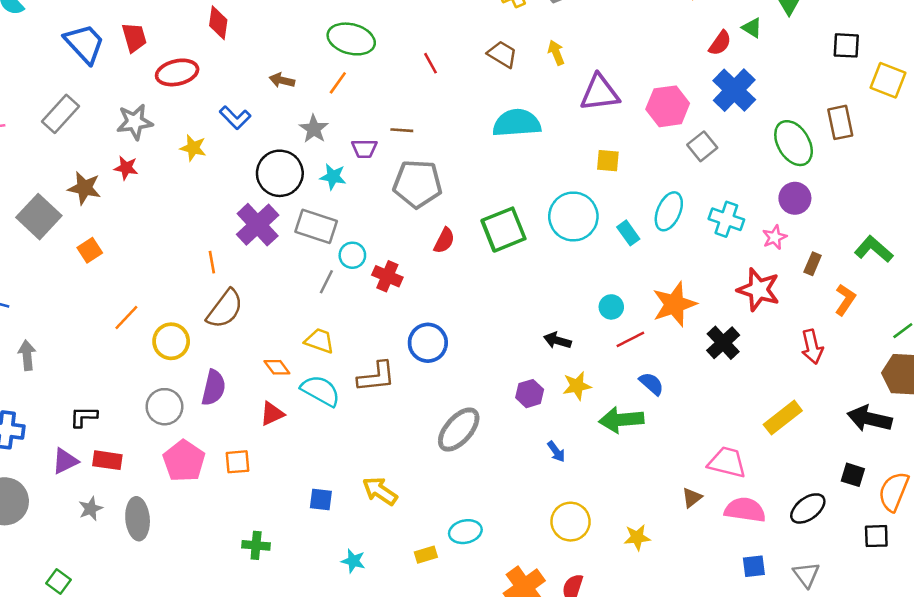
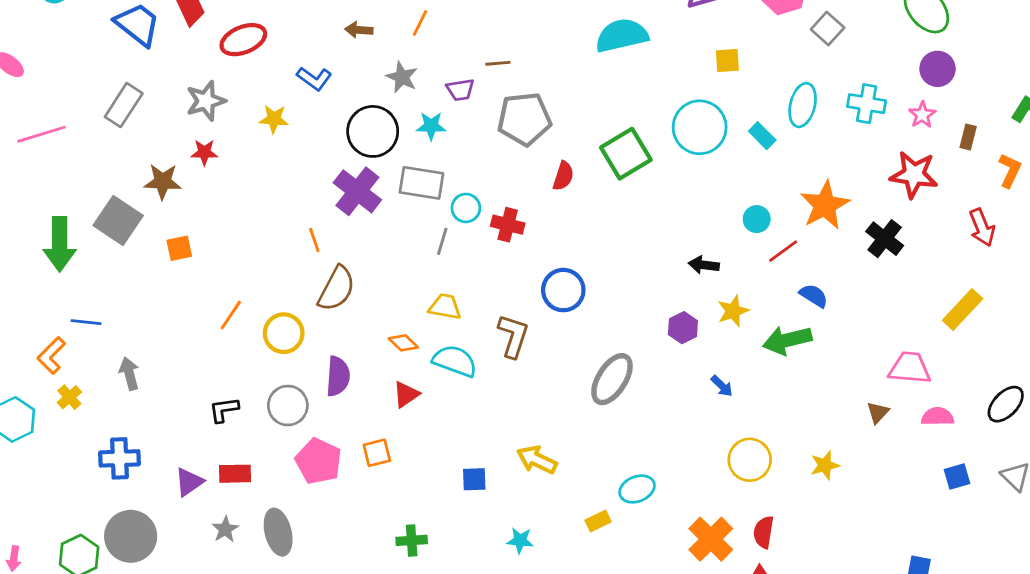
orange square: (90, 250) -> (179, 248), turned 30
brown L-shape: (376, 377) -> (513, 336), turned -57
black L-shape: (84, 417) -> (224, 410), moved
pink semicircle: (745, 510) -> (938, 417), size x0.7

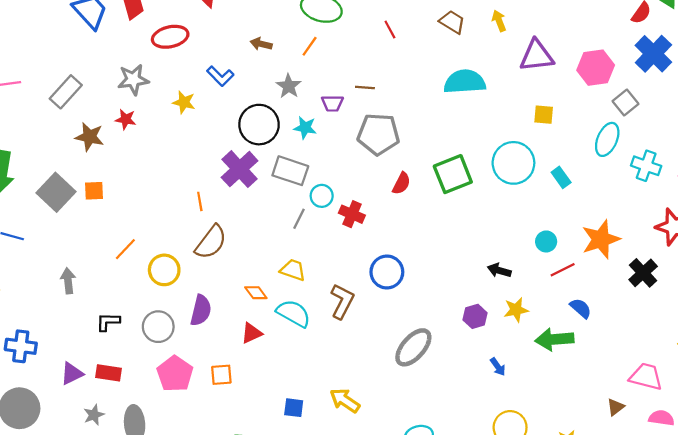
gray rectangle: (124, 105) -> (66, 92), moved
cyan ellipse: (803, 105) -> (607, 139), moved
gray square: (118, 220) -> (56, 192), moved
gray arrow: (129, 374) -> (68, 281), moved

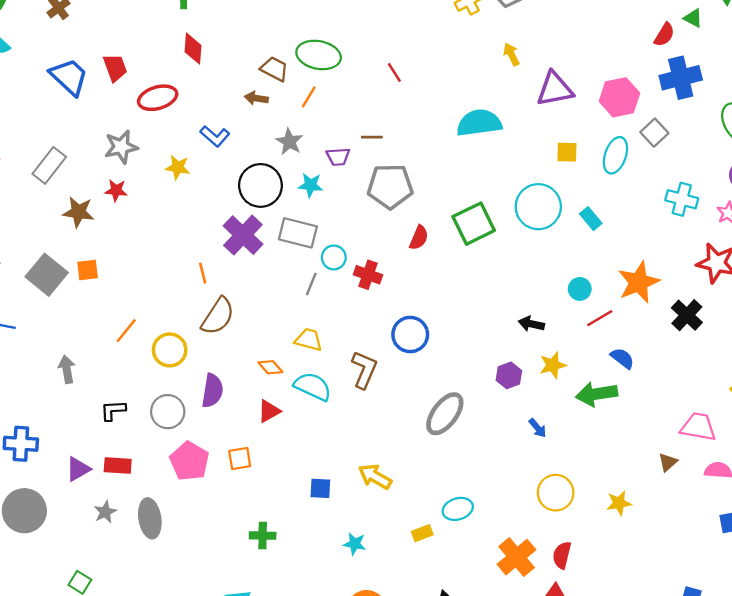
brown trapezoid: (452, 22) -> (274, 69), moved
blue cross: (653, 54) -> (681, 78), turned 36
cyan ellipse: (607, 139) -> (615, 155), moved

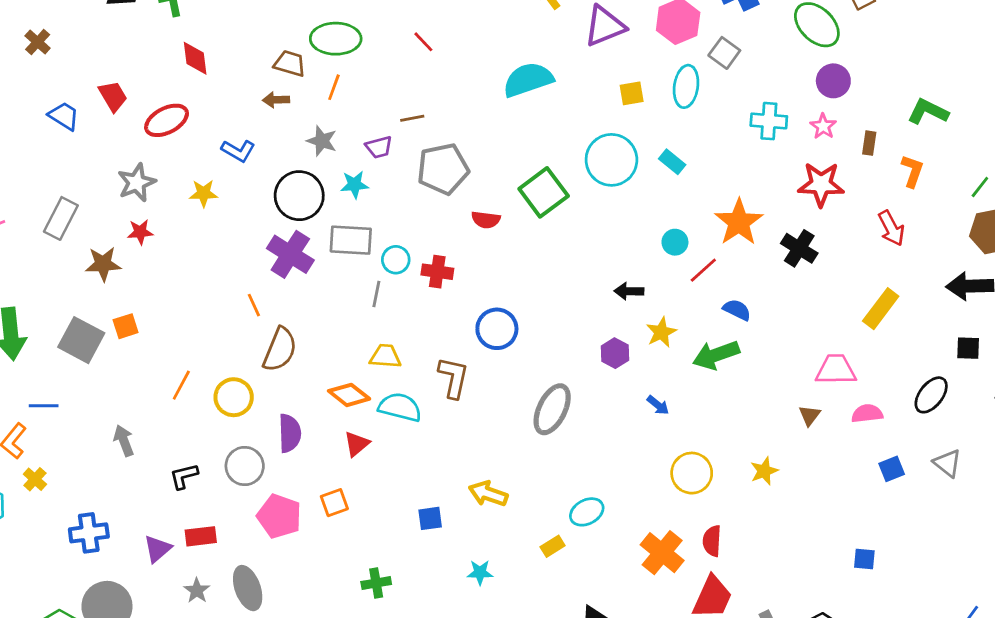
blue trapezoid: (69, 77) -> (64, 116), size x0.7
red semicircle: (419, 238) -> (486, 220), turned 85
orange diamond: (270, 367) -> (349, 395), size x1.4

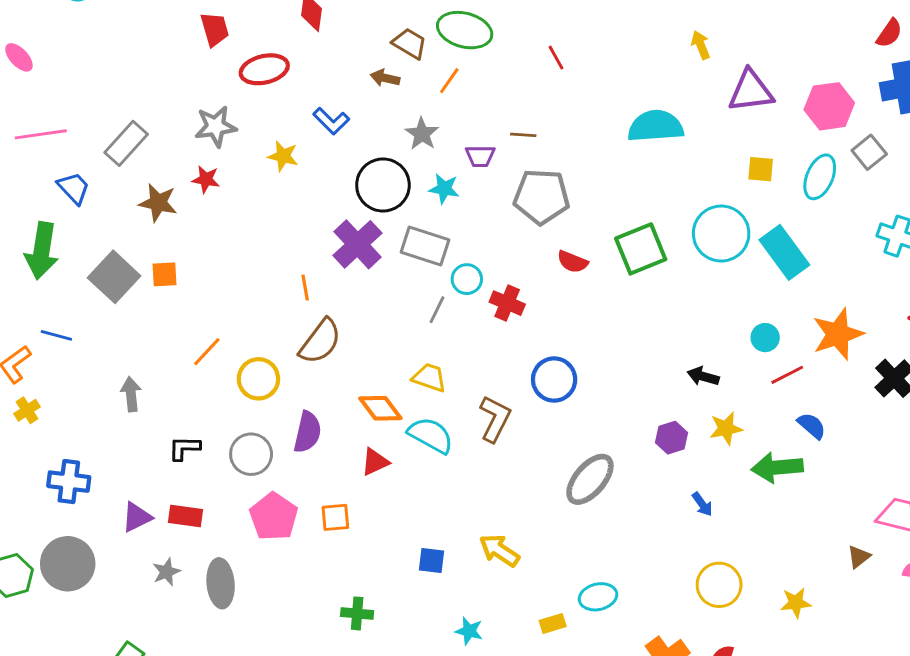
blue trapezoid: (64, 116) -> (74, 188), moved
cyan rectangle: (672, 162) -> (784, 252), size x1.8

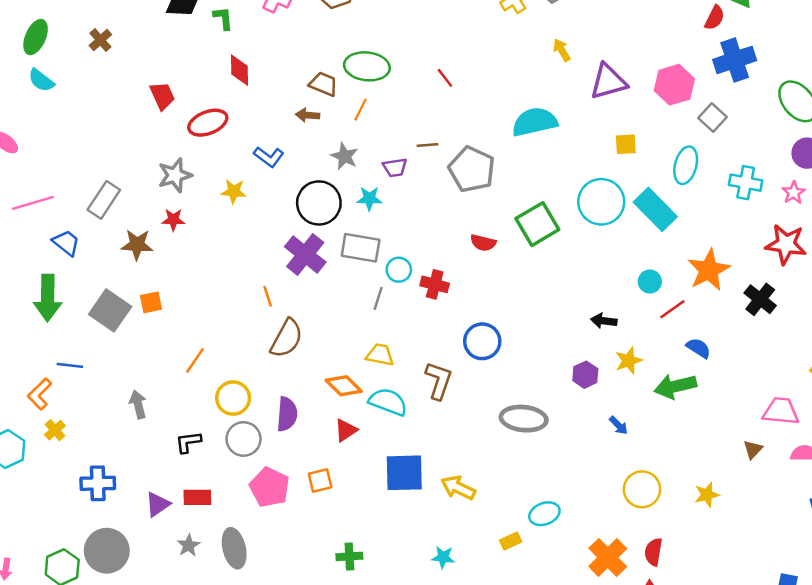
cyan ellipse: (820, 177) -> (686, 165), moved
gray pentagon: (542, 197) -> (472, 169), moved, turned 30
yellow circle: (258, 379) -> (233, 398), moved
gray ellipse: (590, 479) -> (524, 419), turned 63
blue square: (432, 560) -> (404, 473), moved, size x1.8

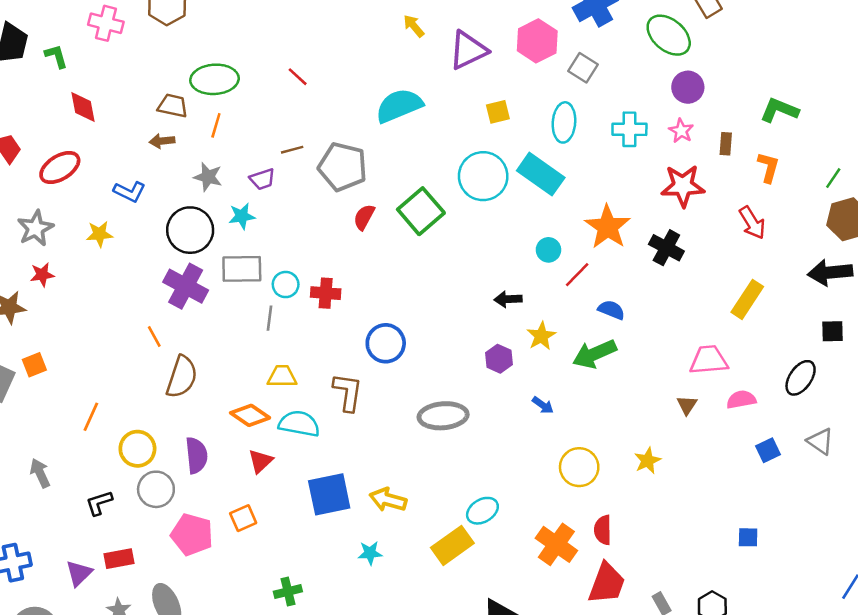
red semicircle: (483, 243) -> (364, 217), moved, turned 115
yellow rectangle: (511, 541) -> (452, 545), size x1.8
cyan star: (443, 557) -> (370, 553), moved

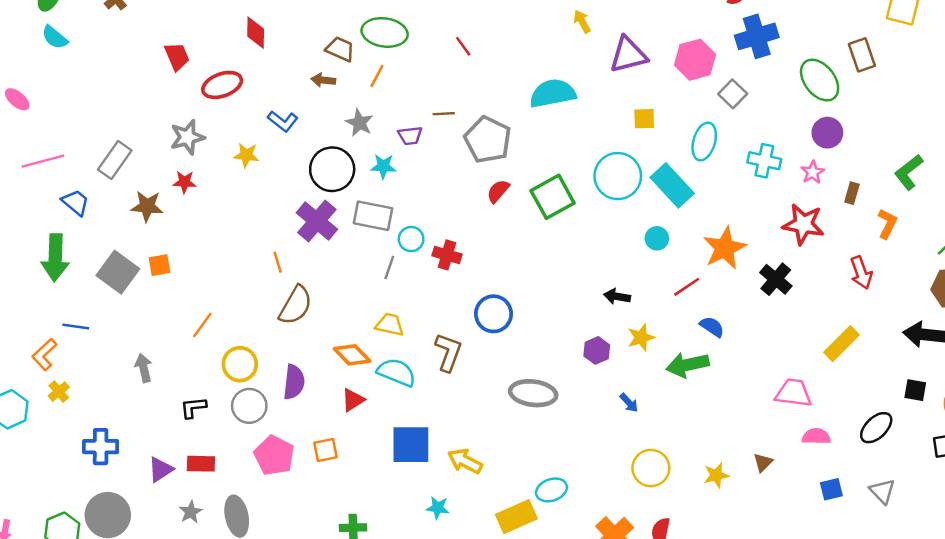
green L-shape: (779, 110) -> (909, 172), turned -72
cyan circle: (548, 250) -> (657, 238), moved
brown triangle: (687, 405) -> (763, 462), moved

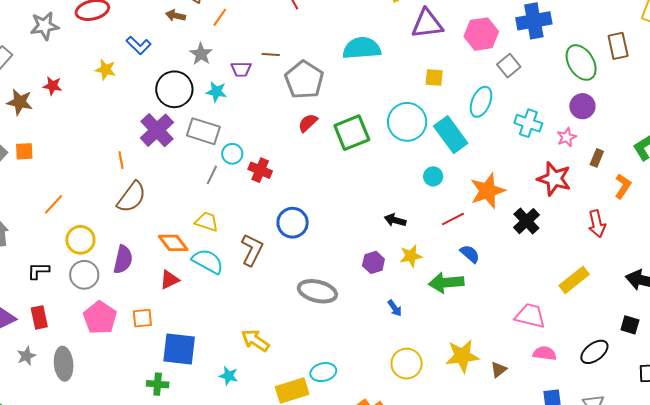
gray star: (187, 137) -> (44, 26), moved
blue square: (411, 445) -> (179, 349), moved
red rectangle: (201, 464) -> (39, 317), turned 70
yellow star: (716, 475) -> (462, 356), moved, size x1.6

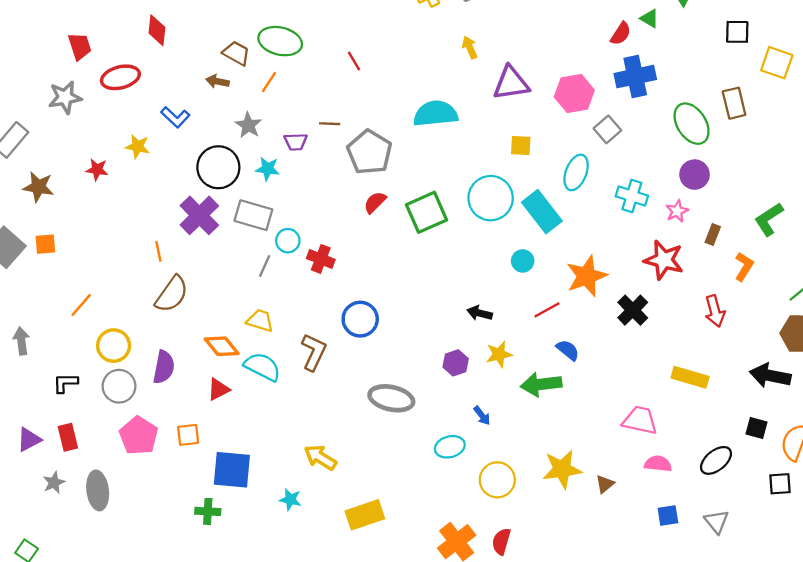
red star: (52, 86) -> (97, 170), moved
yellow rectangle: (574, 280) -> (690, 377), turned 56
cyan ellipse: (323, 372) -> (450, 447), moved

